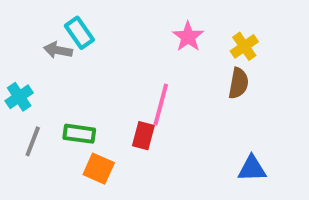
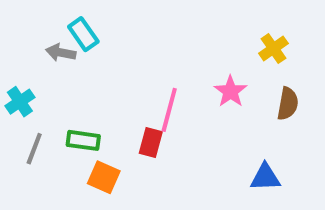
pink star: (188, 37) -> (231, 91), moved
yellow cross: (244, 46) -> (273, 48), moved
brown semicircle: (238, 83) -> (288, 104), moved

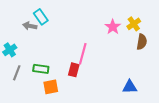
pink star: (231, 91) -> (113, 27), moved
brown semicircle: (288, 104) -> (142, 42), moved
orange square: (104, 177) -> (51, 87), turned -35

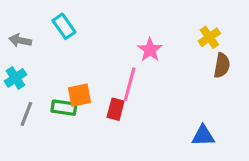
gray arrow: (30, 26) -> (20, 40), moved
pink star: (113, 27) -> (150, 50), moved
orange square: (51, 87) -> (80, 95), moved

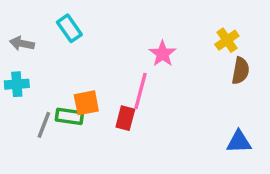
cyan cross: (15, 78) -> (17, 84), turned 30
gray line: (26, 114) -> (44, 125), moved
blue triangle: (203, 136) -> (239, 142), moved

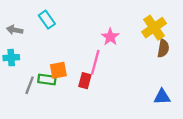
yellow cross: (227, 40) -> (154, 28), size x1.5

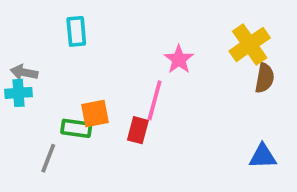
cyan rectangle: (47, 20) -> (76, 31), turned 30
gray arrow: (15, 30) -> (24, 72), moved
gray line: (30, 85) -> (48, 158), moved

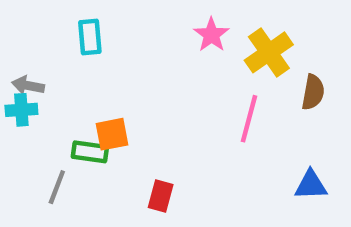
yellow cross: (250, 44) -> (269, 52), moved
pink star: (179, 59) -> (211, 35), moved
pink line: (155, 100) -> (249, 119), moved
red rectangle: (138, 130) -> (161, 196), moved

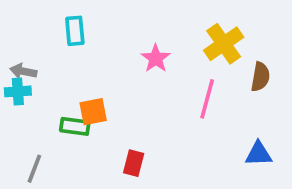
pink star: (211, 35) -> (156, 58), moved
gray line: (57, 187) -> (34, 169), moved

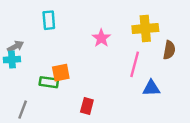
yellow cross: (224, 44) -> (145, 29), turned 30
gray arrow: (23, 71) -> (15, 46), turned 140
blue triangle: (259, 154) -> (151, 88), moved

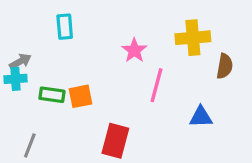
pink line: (135, 64) -> (157, 85), moved
green rectangle: (49, 82) -> (52, 95), moved
red rectangle: (87, 106) -> (115, 141), size x1.5

